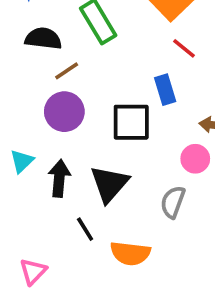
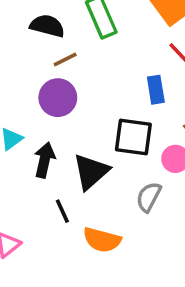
black square: (131, 122) -> (133, 137), moved

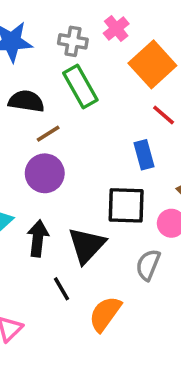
orange semicircle: (102, 240) -> (105, 314), turned 117

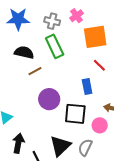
orange square: (152, 64) -> (95, 37), turned 30
purple circle: (45, 173) -> (49, 99), moved
black arrow: (38, 238) -> (18, 143), moved
black triangle: (87, 245) -> (60, 146), moved

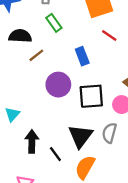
green rectangle: (55, 46) -> (54, 23), size x0.7
blue rectangle: (87, 86) -> (82, 56), moved

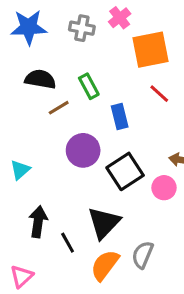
green rectangle: (54, 23) -> (89, 86), moved
black square: (91, 96) -> (125, 171), turned -36
cyan triangle: (12, 114) -> (20, 170), moved
gray semicircle: (109, 133) -> (143, 255), moved

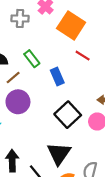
orange square: (151, 50) -> (71, 25), turned -36
purple circle: (83, 150) -> (18, 102), moved

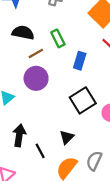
blue rectangle: (57, 76) -> (80, 61), turned 30
black triangle: (59, 154) -> (67, 137), size x0.6

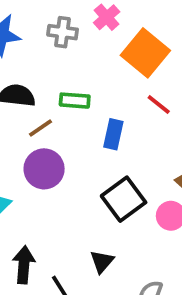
green rectangle: (58, 38) -> (75, 101), turned -54

